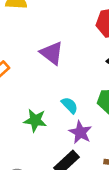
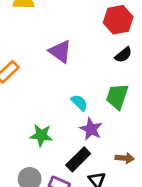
green star: (35, 120) -> (41, 135), moved

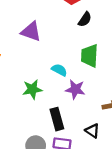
green star: (41, 135) -> (32, 89), moved
black rectangle: (78, 159) -> (57, 119), moved, turned -45

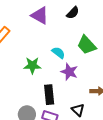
black semicircle: (85, 19) -> (73, 13), moved
green trapezoid: (90, 56) -> (87, 45), turned -55

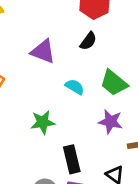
cyan semicircle: (58, 53) -> (75, 87), moved
purple star: (69, 72) -> (110, 122), moved

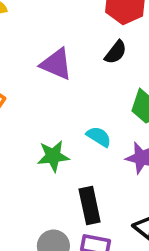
cyan semicircle: (75, 87) -> (99, 137), moved

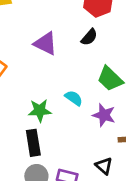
black rectangle: (90, 206) -> (33, 143), moved

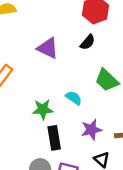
purple star: (104, 115) -> (91, 130), moved, turned -30
black rectangle: (33, 143) -> (54, 138), moved

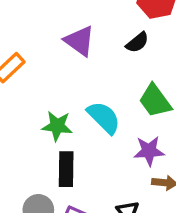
cyan semicircle: (74, 98) -> (104, 117), size x1.5
purple star: (91, 130) -> (149, 151), moved

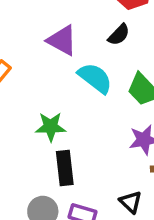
cyan semicircle: (104, 117) -> (95, 78), moved

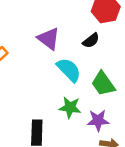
green star: (51, 127) -> (70, 108), moved

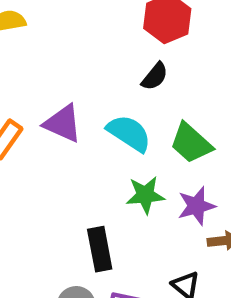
purple triangle: (49, 39) -> (63, 124), moved

